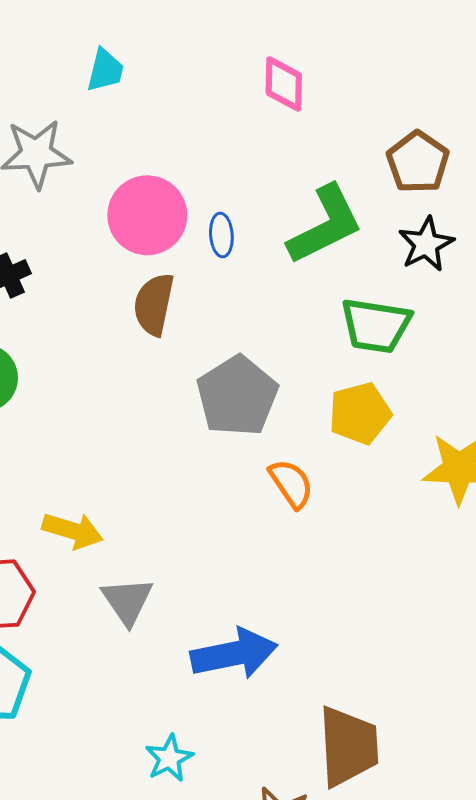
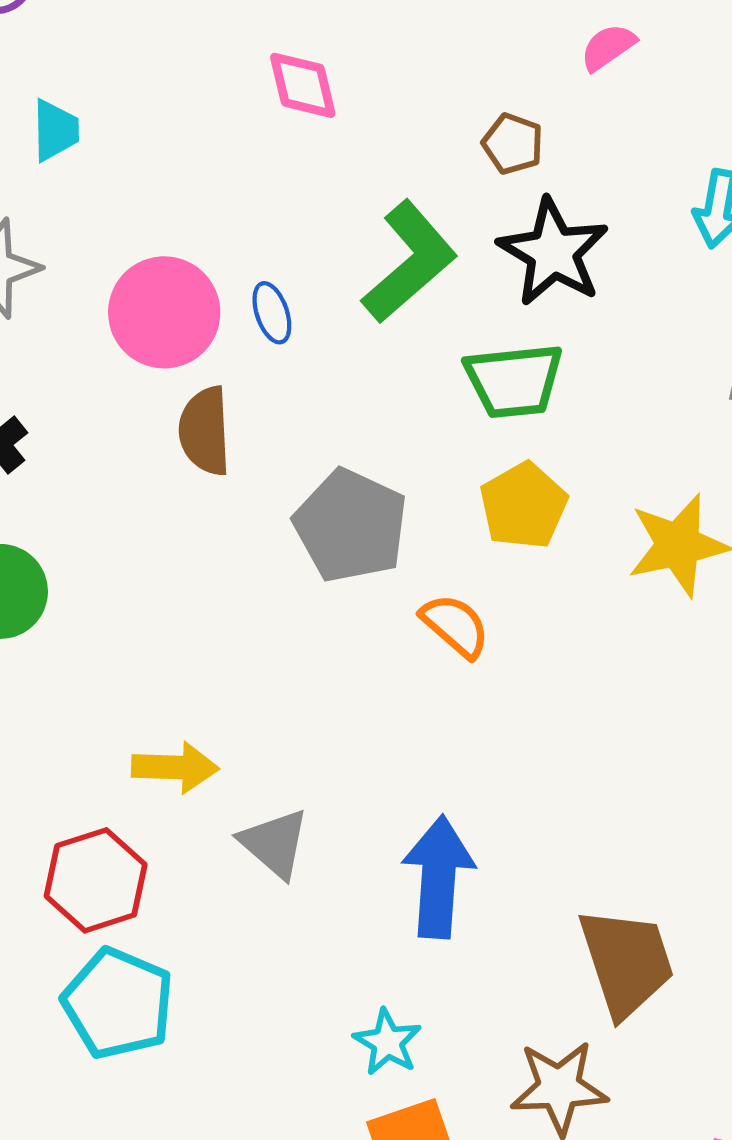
brown pentagon: (418, 162) -> (513, 144), size x0.7
black star: (426, 244) -> (553, 252), size x1.4
blue arrow: (234, 654) -> (438, 877), turned -60

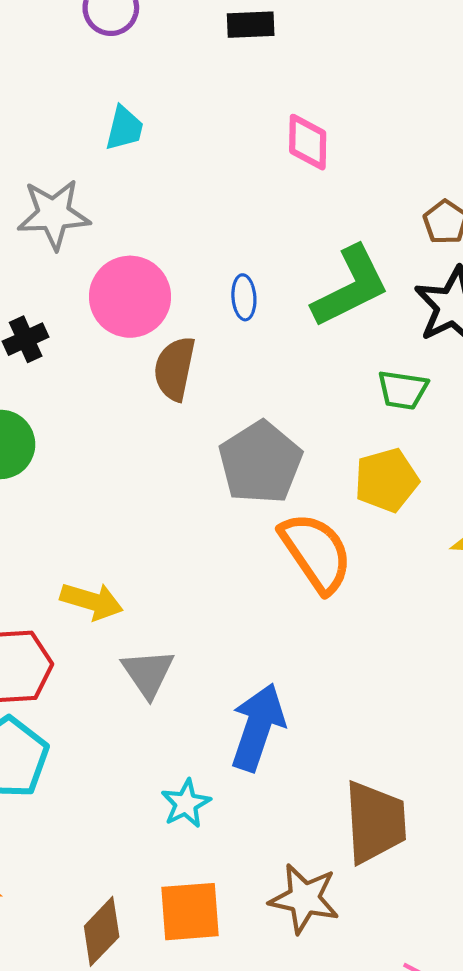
pink circle: (164, 312) -> (130, 297), moved
green trapezoid: (514, 381) -> (403, 390), size x0.7
orange semicircle: (455, 626) -> (316, 552), size x1.6
cyan star: (387, 1042) -> (186, 804), moved

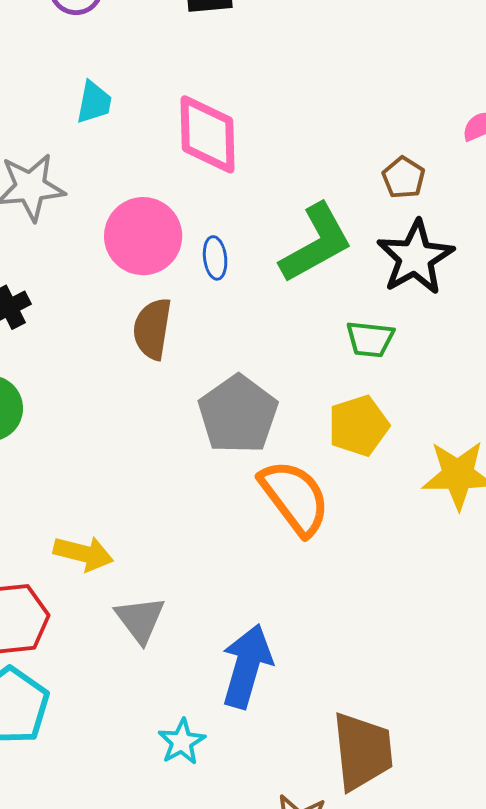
pink diamond: (308, 142) -> (208, 134), moved, size x1.5
pink circle: (130, 297) -> (143, 236), moved

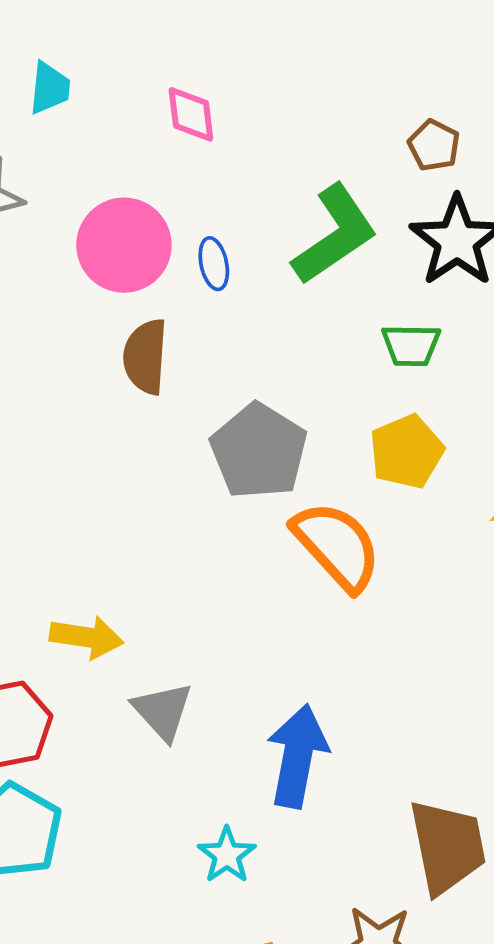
pink diamond: (208, 134) -> (191, 114), size x0.6

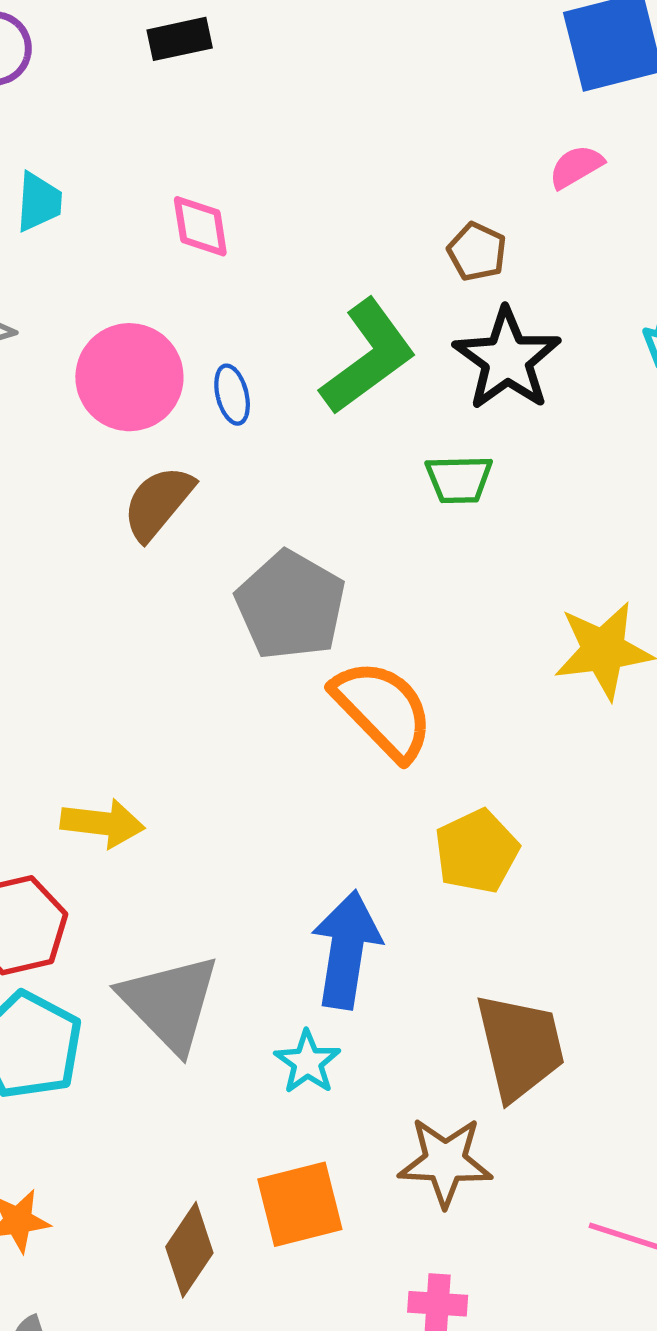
brown semicircle: (145, 357) -> (158, 503), turned 38
yellow pentagon: (407, 452) -> (477, 851), moved
gray triangle: (163, 711) -> (170, 1003), moved, size x1.5
cyan star: (227, 855) -> (307, 1062), moved

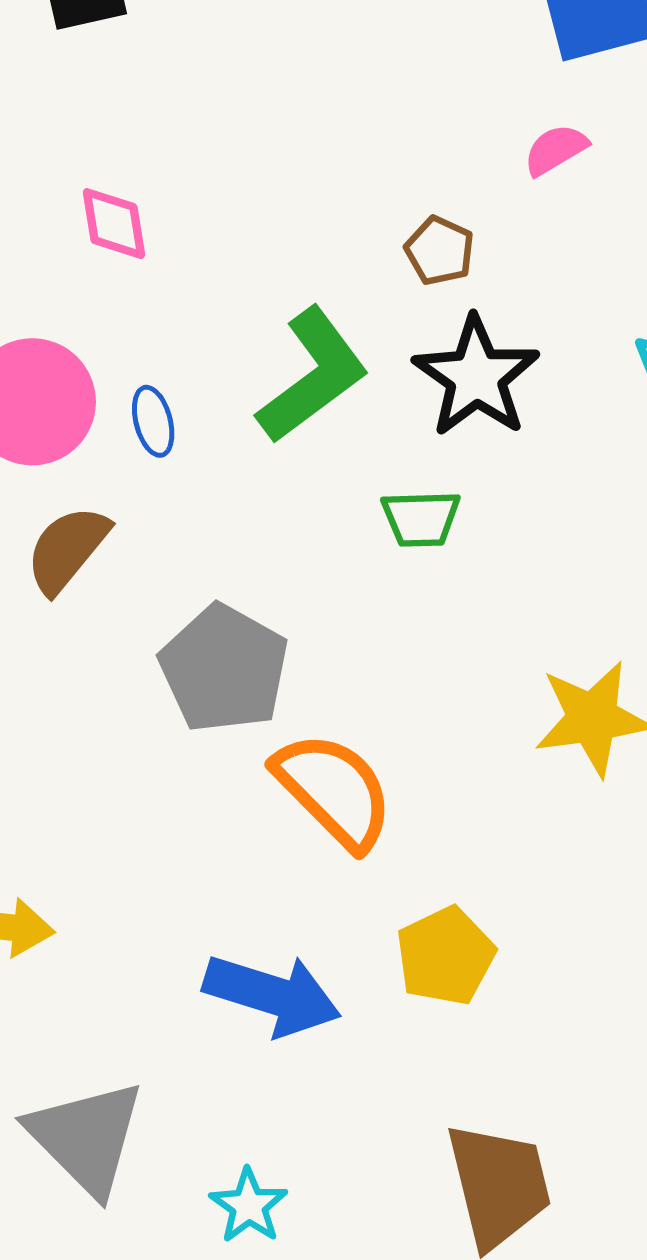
blue arrow: (346, 950) -> (272, 995), moved, turned 99

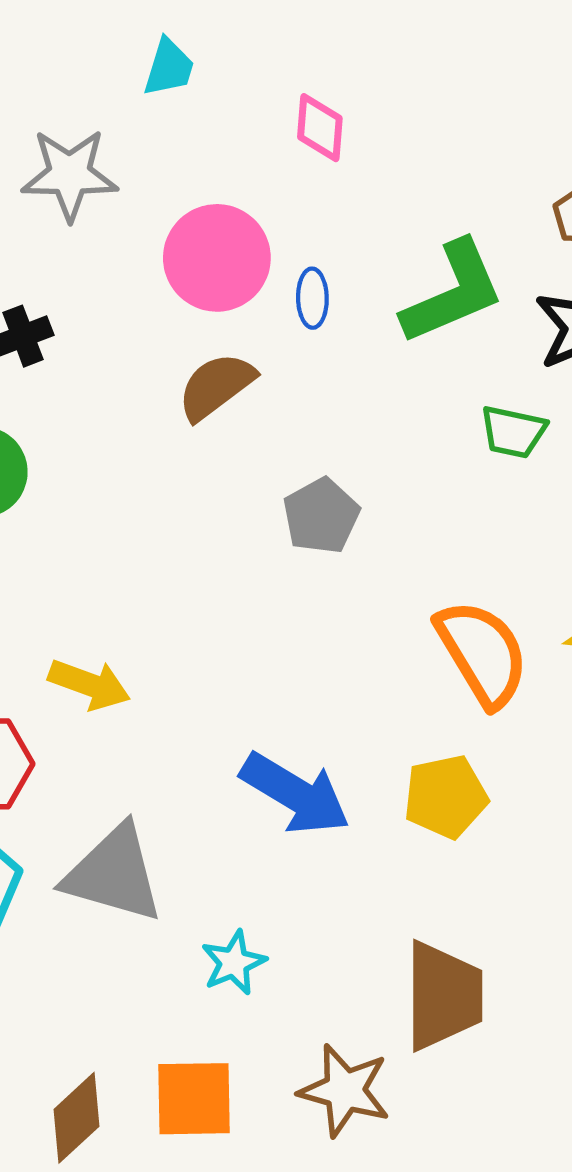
gray pentagon: (224, 669) -> (321, 516), size x0.7
orange semicircle: (334, 790) -> (482, 653), moved
gray triangle: (86, 1137) -> (114, 874), turned -43

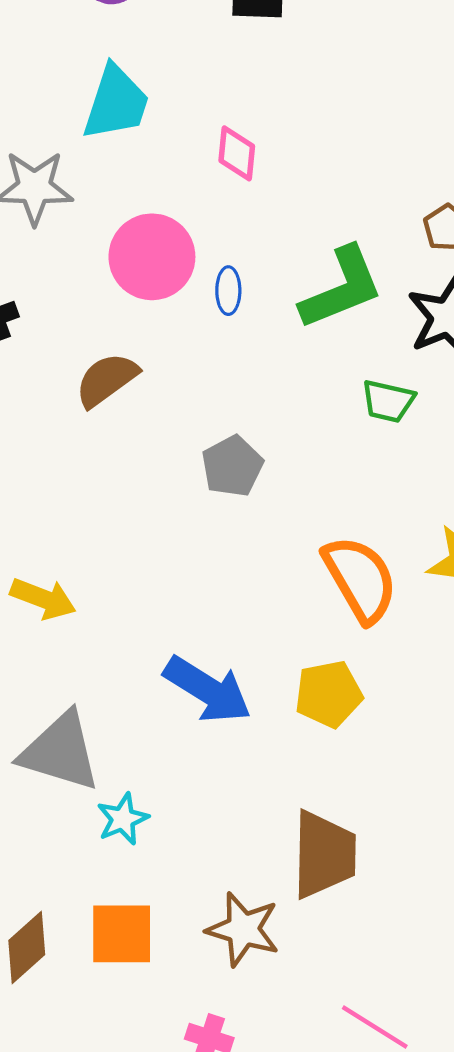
cyan trapezoid: (169, 67) -> (116, 103), size x1.6
brown semicircle: (216, 386) -> (107, 380), moved
cyan star: (234, 963) -> (123, 819), moved

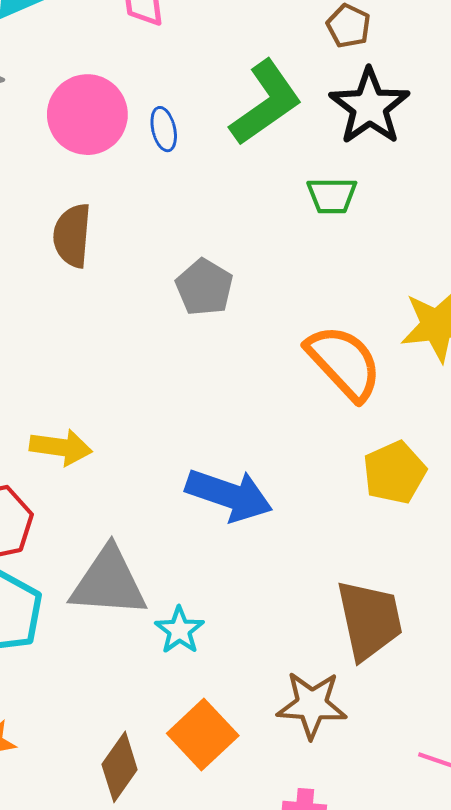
brown semicircle: (107, 380) -> (72, 235), turned -36
yellow pentagon: (329, 694) -> (394, 473), moved
orange square: (122, 934) -> (203, 735), turned -30

